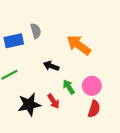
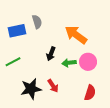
black arrow: (51, 66) -> (51, 54), turned -88
pink circle: (92, 86) -> (88, 62), moved
green arrow: (69, 87) -> (69, 63), moved, turned -64

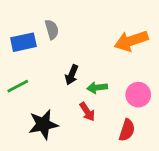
orange arrow: (76, 35) -> (131, 41), moved, turned -55
pink circle: (88, 62) -> (138, 95), moved
red arrow: (53, 86) -> (87, 112), moved

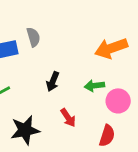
green arrow: (97, 88) -> (94, 86), moved

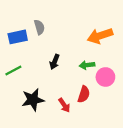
red arrow: (68, 118) -> (64, 105), moved
red semicircle: (107, 136) -> (84, 94), moved

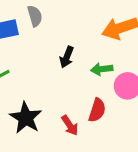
black arrow: (55, 62) -> (67, 57), moved
black star: (33, 100) -> (26, 118), turned -30

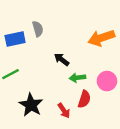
black arrow: (67, 57) -> (62, 59), turned 105
green arrow: (102, 69) -> (77, 78), moved

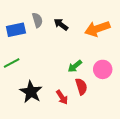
black arrow: (62, 59) -> (61, 24), moved
green arrow: (77, 78) -> (75, 66), turned -32
red semicircle: (84, 99) -> (81, 87), turned -35

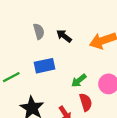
blue rectangle: (16, 30) -> (45, 66), moved

